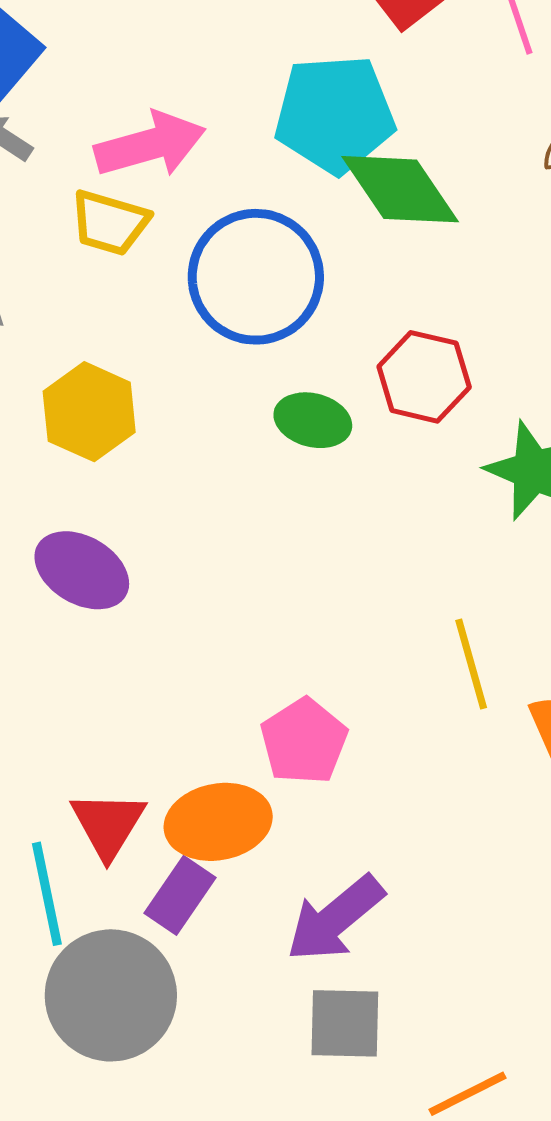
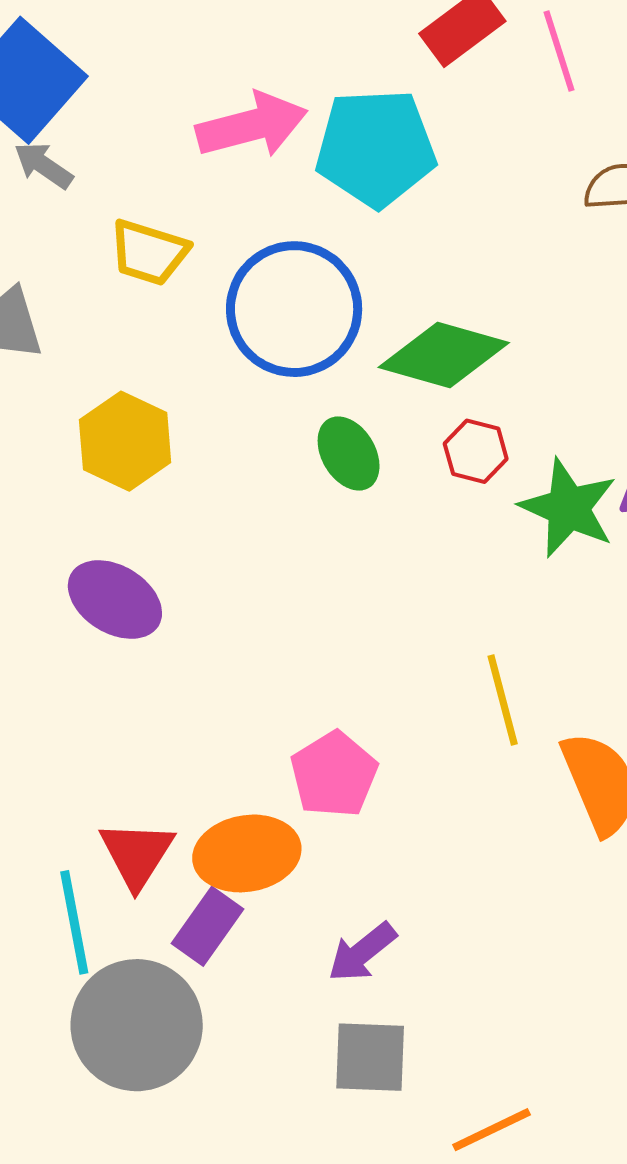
pink arrow: (150, 145) -> (252, 125), moved
green diamond: (400, 189) -> (444, 355), moved, turned -41
red hexagon: (424, 377) -> (476, 451), moved, size x0.7
green ellipse: (313, 420) -> (349, 454), turned 44
purple arrow: (335, 919) -> (362, 952), size x0.7

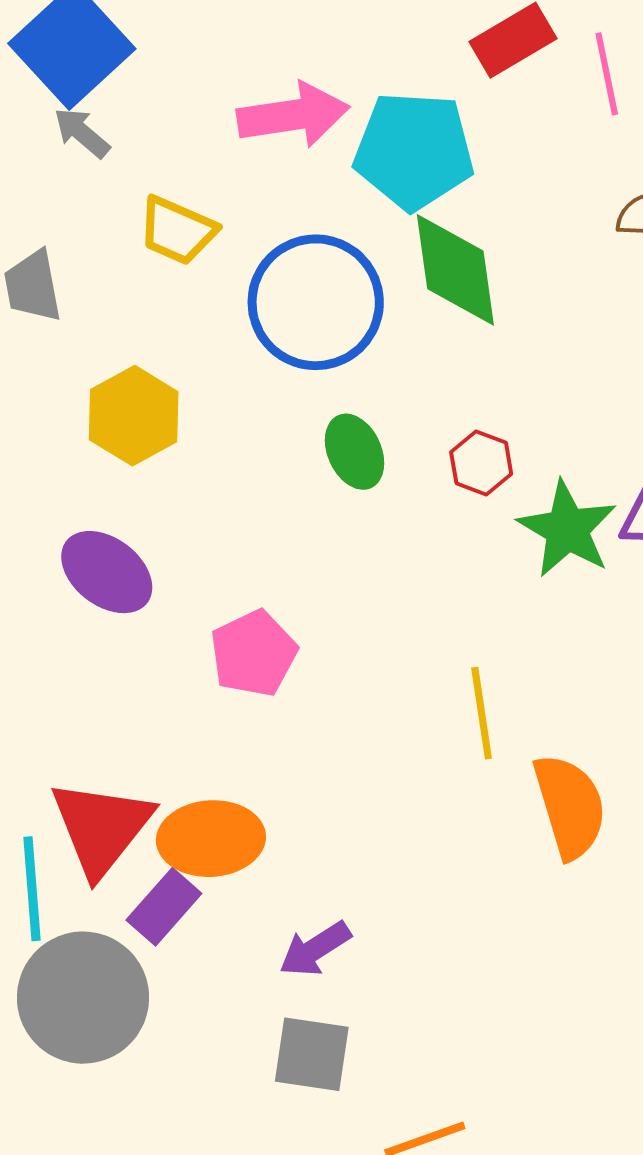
green diamond: (444, 355) -> (455, 270), moved, turned 60
pink pentagon: (334, 774) -> (254, 653), moved
red triangle: (137, 854) -> (101, 828), size x1.4

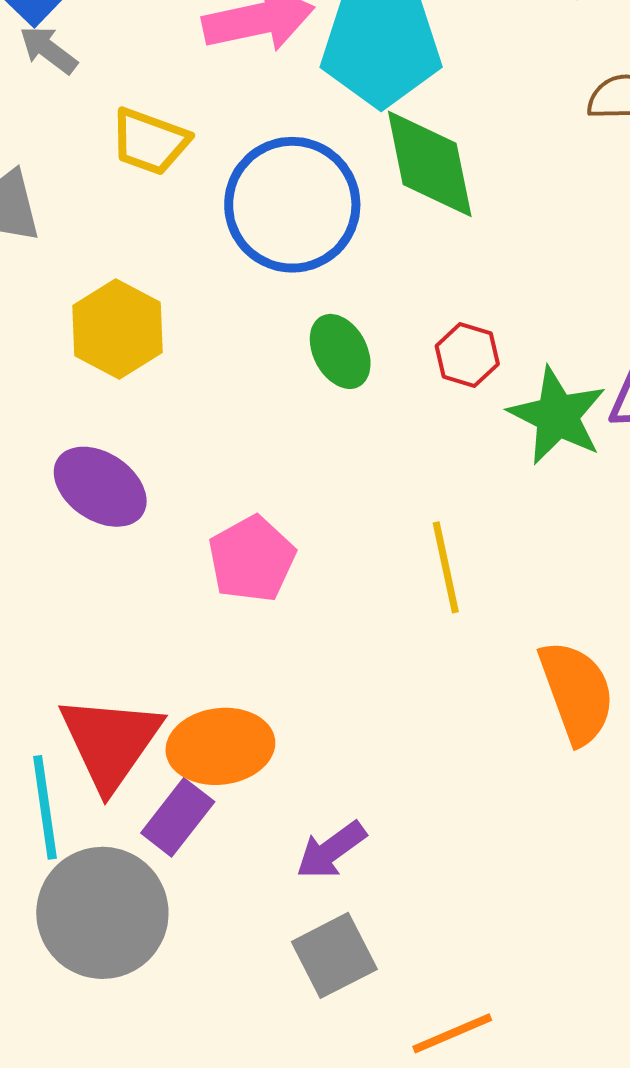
yellow line: (482, 713) -> (446, 567), moved
gray square: (312, 1054) -> (334, 955), turned -32

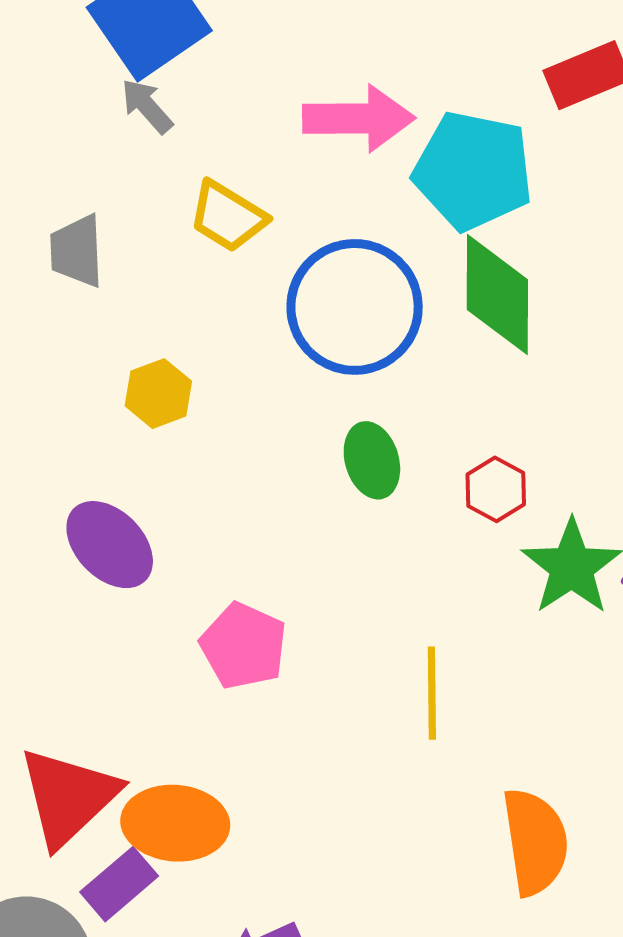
yellow hexagon: (117, 329) -> (158, 394), size x0.7
pink pentagon: (252, 559) -> (244, 646), turned -30

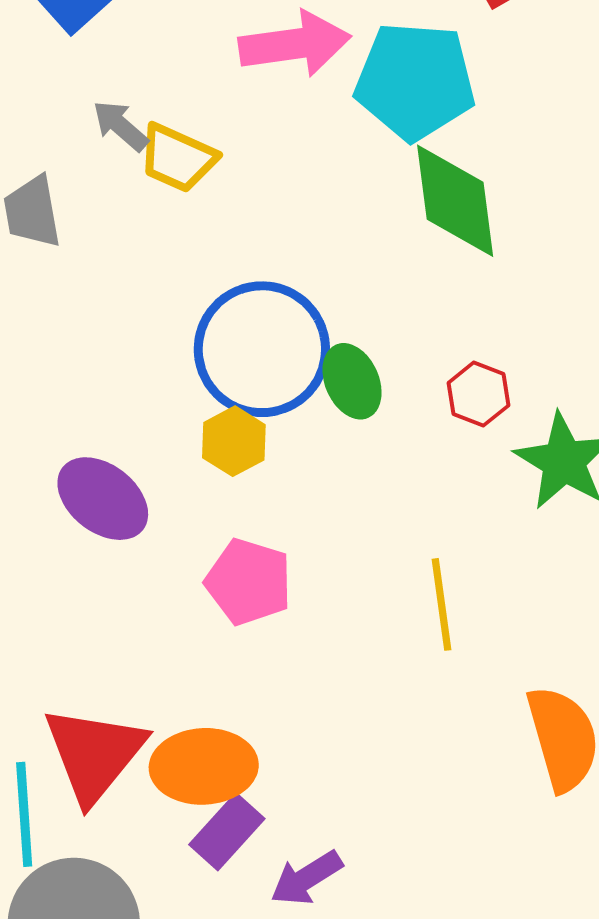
gray arrow: (147, 106) -> (120, 126), moved
blue circle: (355, 307) -> (262, 349), moved
yellow hexagon: (158, 394) -> (234, 441), moved
purple rectangle: (119, 884) -> (227, 832), moved

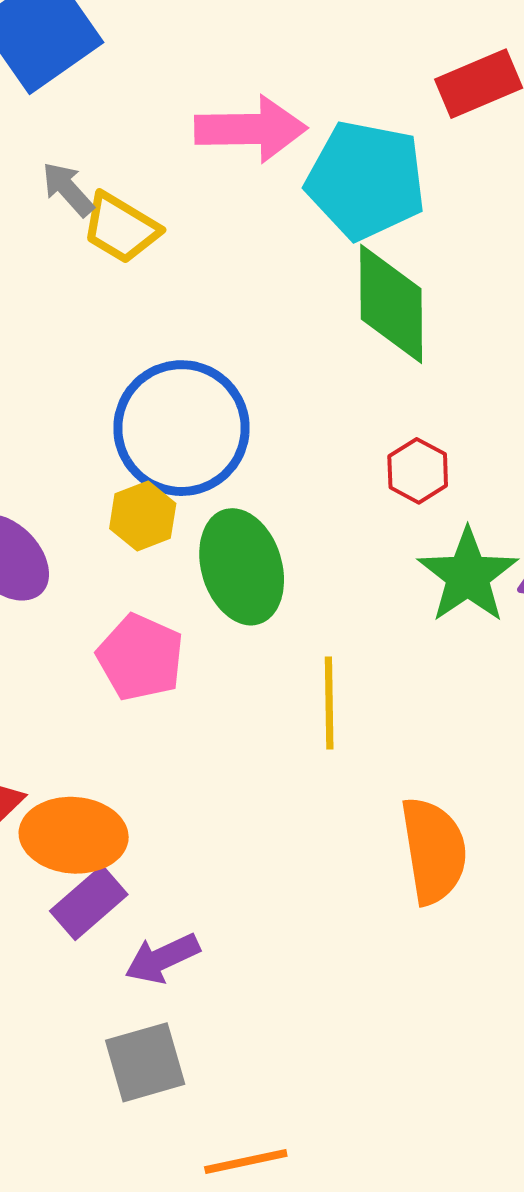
green ellipse: (352, 381) -> (242, 567), moved, size x1.5
red hexagon: (478, 394) -> (418, 471), moved

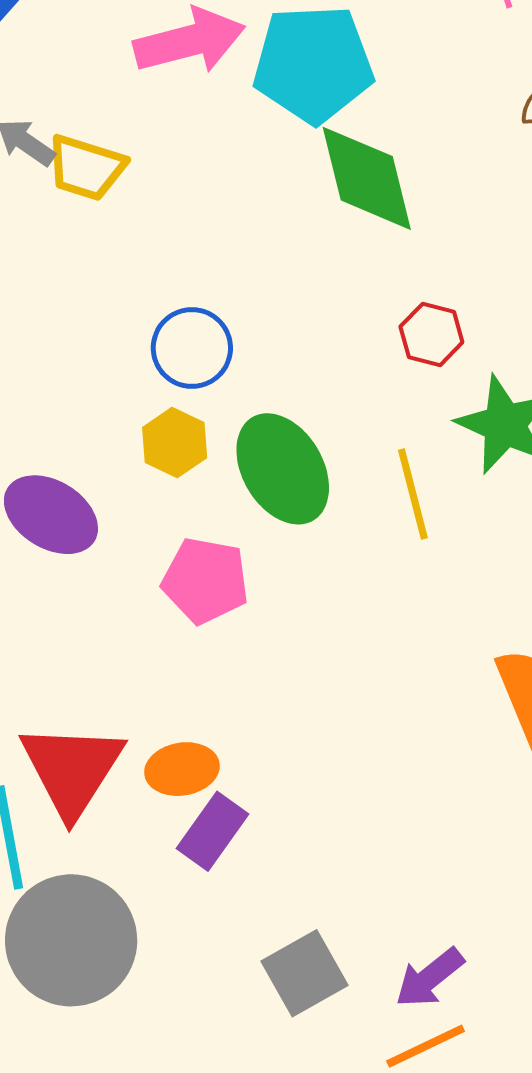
blue circle: (182, 428) -> (192, 348), size x0.6
yellow line: (329, 703) -> (413, 494), moved
orange ellipse: (74, 835) -> (182, 769), size x0.7
purple arrow: (162, 958) -> (430, 978), moved

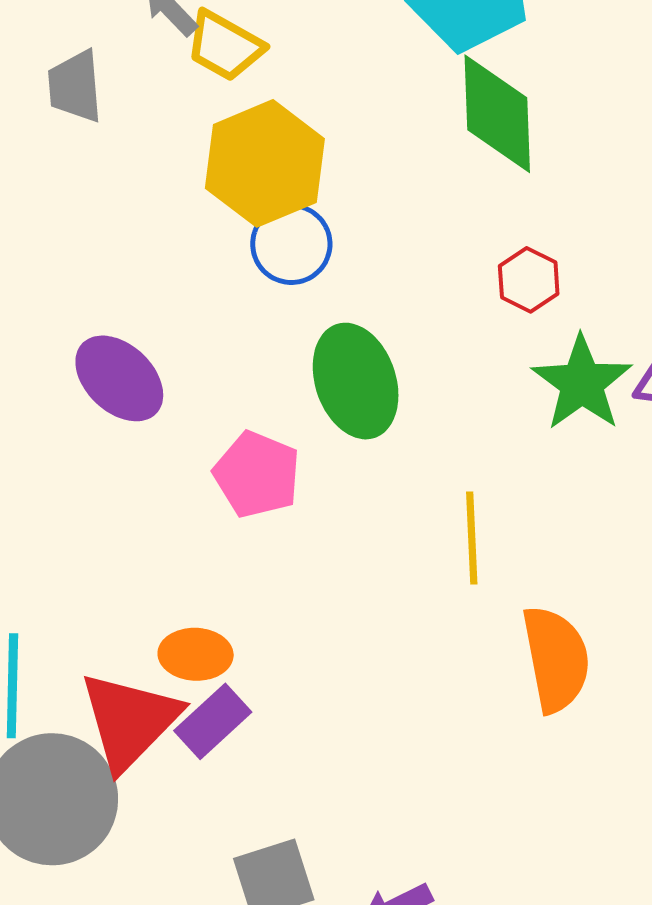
yellow hexagon: (175, 443) -> (265, 163), moved, size x1.8
yellow line: (413, 494) -> (472, 538), moved
red triangle: (72, 769) -> (130, 721), moved

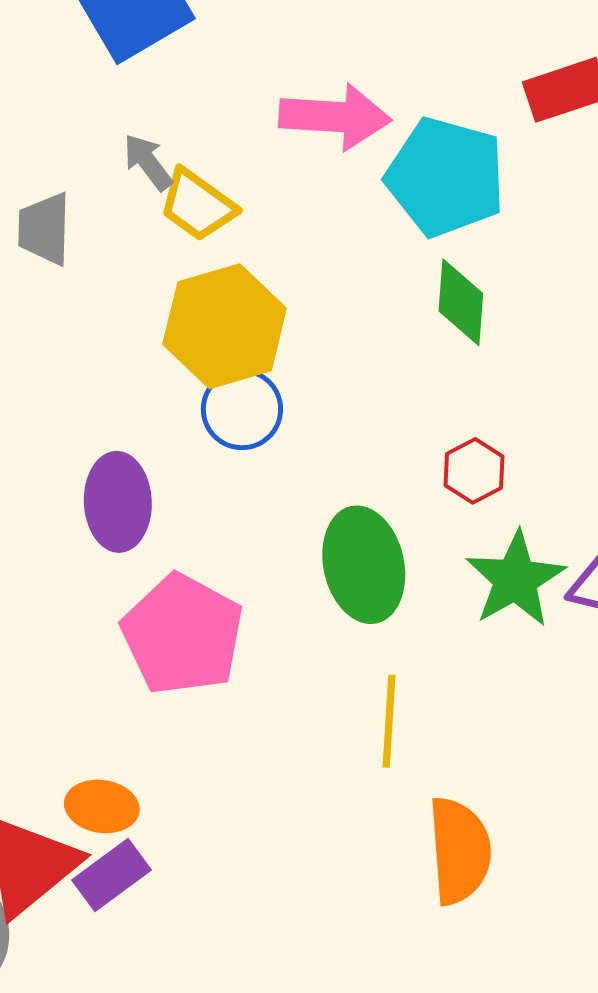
green diamond: (497, 114) -> (461, 302), size x0.7
purple ellipse: (119, 378) -> (118, 502), moved, turned 38
green ellipse: (356, 381) -> (364, 565), moved
pink pentagon: (257, 475) -> (183, 635), size x1.4

